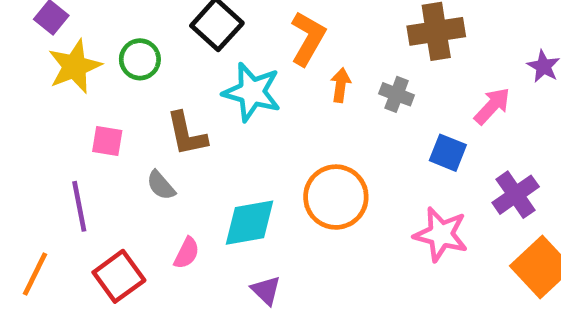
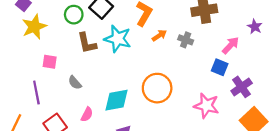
green circle: (140, 59) -> (74, 15), moved
orange arrow: (341, 85) -> (159, 35), turned 48
brown L-shape: (187, 134) -> (87, 43), moved
blue square: (448, 153) -> (220, 67), moved

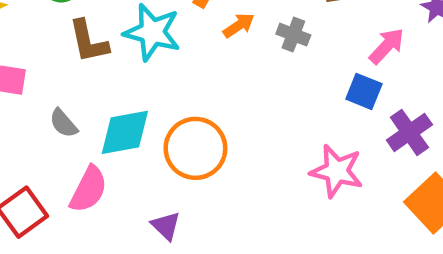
orange circle: (157, 88) -> (195, 148), moved
cyan diamond: (117, 100) -> (125, 132), moved
pink semicircle: (87, 114) -> (88, 189), size x1.5

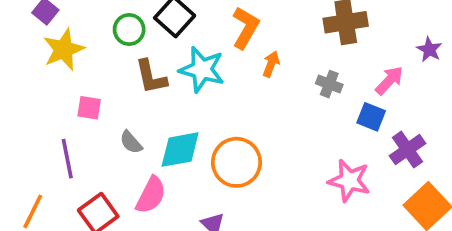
orange arrow: (239, 25) -> (271, 64), turned -35
gray cross: (293, 35) -> (329, 84), moved

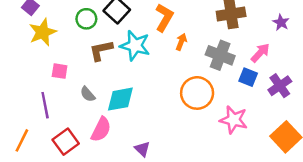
purple star: (429, 50) -> (281, 22), moved
brown L-shape: (151, 77) -> (101, 50), turned 90
gray cross: (329, 84) -> (220, 55), size x1.6
purple cross: (407, 150) -> (280, 86), moved
orange circle: (236, 162) -> (197, 93), moved

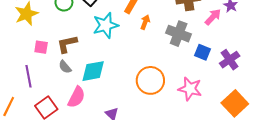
cyan star: (135, 46) -> (106, 25), turned -30
brown L-shape: (101, 50) -> (67, 44), moved
pink arrow: (260, 53) -> (213, 17), moved
orange circle: (197, 93) -> (150, 80), moved

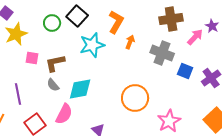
pink square: (41, 47) -> (32, 58), moved
pink star: (190, 89) -> (169, 121), moved, turned 30

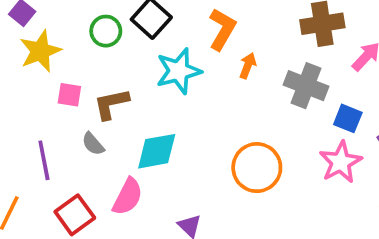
gray semicircle: (53, 85) -> (93, 144), moved
pink star: (169, 121) -> (341, 162), moved

